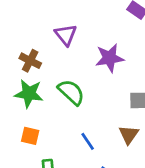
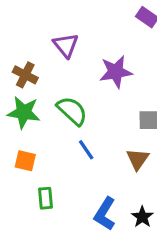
blue line: (88, 141) -> (86, 150), moved

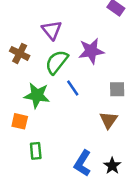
green semicircle: (72, 111) -> (57, 62), moved, turned -95
green star: (24, 112) -> (37, 95), moved
blue line: (86, 150) -> (73, 88), moved

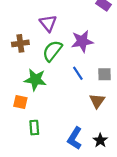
brown cross: (20, 53) -> (20, 43), turned -35
blue line: (73, 88) -> (78, 73), moved

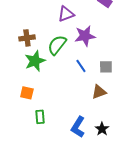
purple triangle: (48, 23) -> (66, 14), moved, turned 48
green star: (35, 80) -> (35, 61), moved, turned -30
brown triangle: (97, 101) -> (99, 92), turned 35

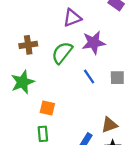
green star: (35, 61) -> (23, 82), moved
brown triangle: (99, 92) -> (109, 125), moved
orange square: (27, 93) -> (47, 108), moved

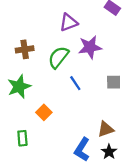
blue line: (89, 76) -> (75, 83), moved
orange square: (47, 108) -> (44, 112), turned 32
green rectangle: (43, 134) -> (22, 138), moved

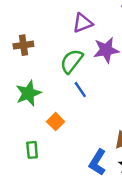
brown cross: (25, 49) -> (23, 45), moved
blue line: (75, 83) -> (80, 90), moved

